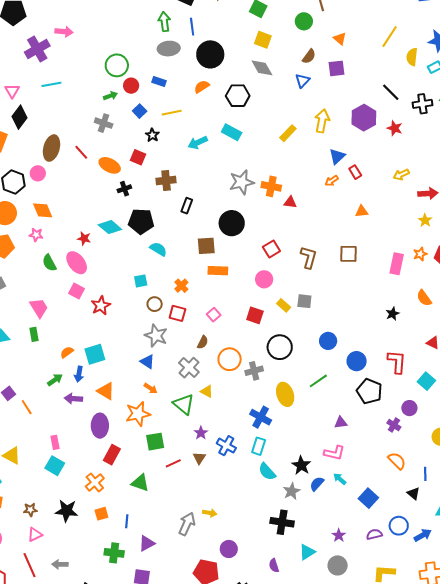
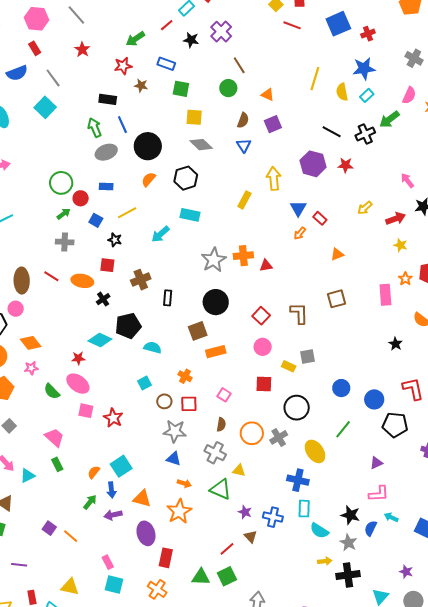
green square: (155, 442) -> (227, 576), moved
yellow arrow: (210, 513) -> (325, 561), moved

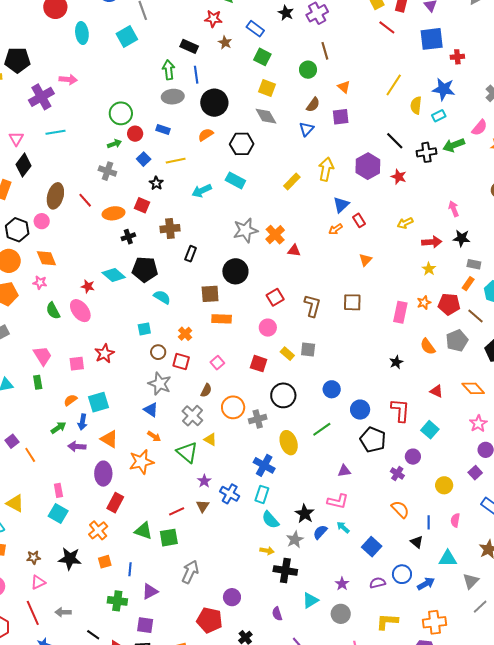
orange triangle: (337, 254) -> (365, 260), turned -40
orange cross: (243, 256) -> (275, 235), turned 36
orange ellipse: (82, 281) -> (114, 213), turned -35
pink square: (86, 411) -> (77, 364), moved, turned -35

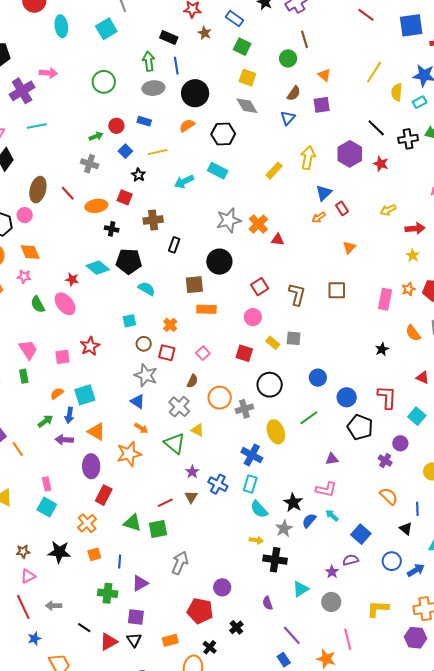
green circle: (121, 113) -> (104, 82), moved
black cross: (128, 237) -> (112, 229), turned 32
purple semicircle: (378, 583) -> (351, 560), moved

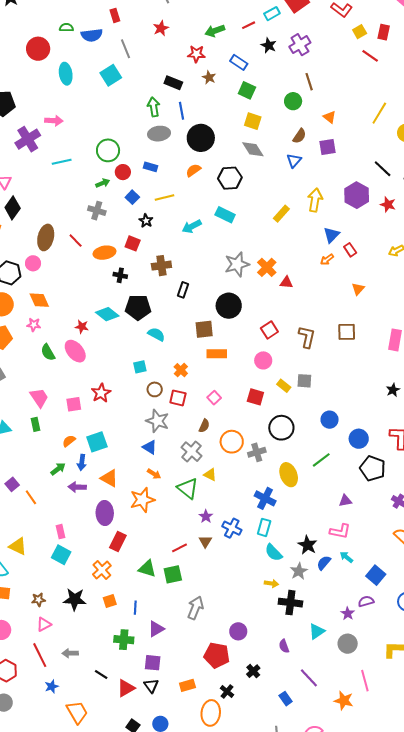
green circle: (104, 82) -> (108, 150), moved
cyan line: (37, 126) -> (62, 162), moved
blue rectangle: (284, 660) -> (286, 699), moved

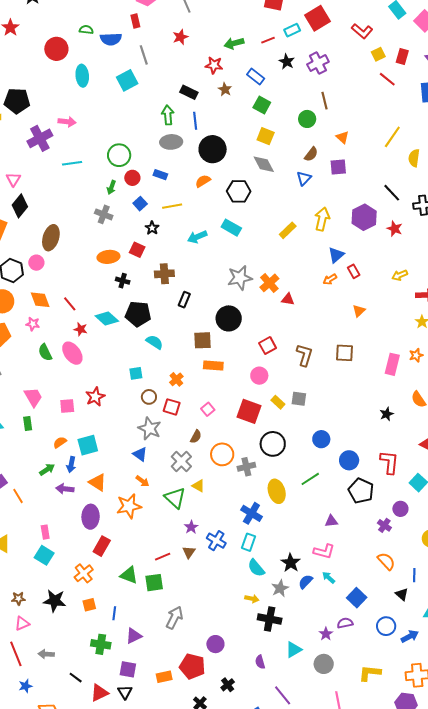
green arrow: (103, 183) -> (111, 187), turned 128
red line: (76, 241) -> (70, 304), moved
red square: (255, 397) -> (249, 411), size x1.4
orange rectangle: (187, 685) -> (164, 677), moved

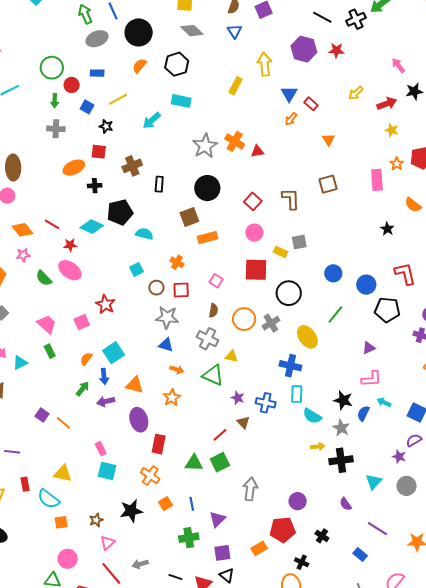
orange star: (129, 506) -> (172, 398), size x0.7

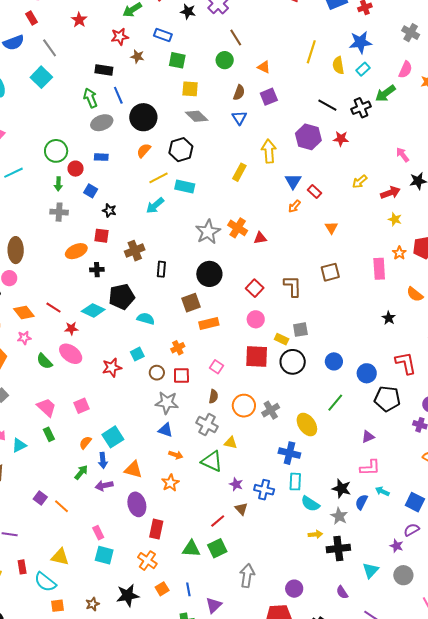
yellow line: (118, 99) -> (158, 178), moved
orange cross: (177, 262) -> (178, 348), turned 32
black circle: (289, 293) -> (293, 362), moved
red star: (105, 304) -> (112, 367), moved, turned 30

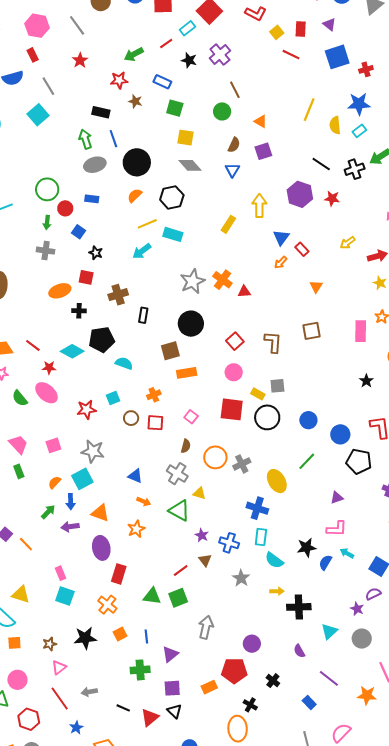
gray star: (167, 403) -> (93, 451), moved
black star: (342, 489) -> (307, 547), turned -30
gray star: (339, 516) -> (241, 578), moved

